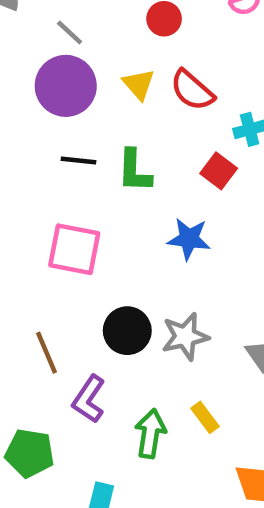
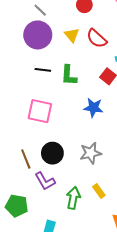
black circle: (127, 331) -> (52, 153), moved
purple L-shape: (89, 399) -> (45, 181), turned -65

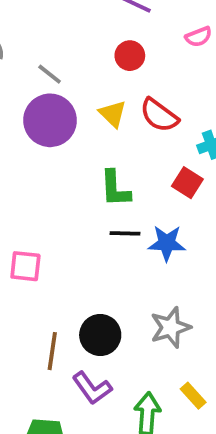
black line: (43, 70) -> (125, 233), moved
pink square: (40, 111) -> (25, 266), moved, size x0.7
brown line: (26, 159) -> (52, 351), turned 36

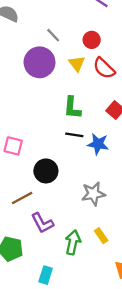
red circle: (130, 56) -> (92, 40), moved
gray line: (50, 74) -> (53, 35), moved
black circle: (100, 335) -> (46, 171), moved
brown line: (52, 351) -> (22, 198), turned 45

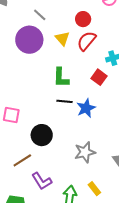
red circle: (92, 40) -> (83, 19), moved
red semicircle: (104, 68) -> (87, 41), turned 90
blue star: (98, 144) -> (86, 108), turned -30

